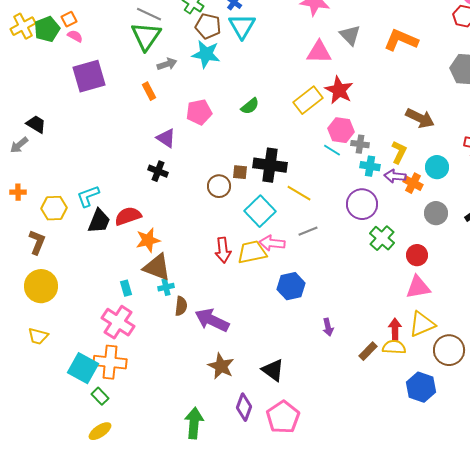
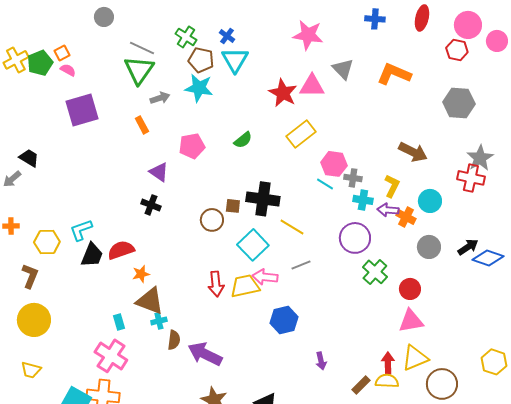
red star: (339, 90) -> (283, 93), moved
orange star: (148, 240) -> (141, 274), size x0.7

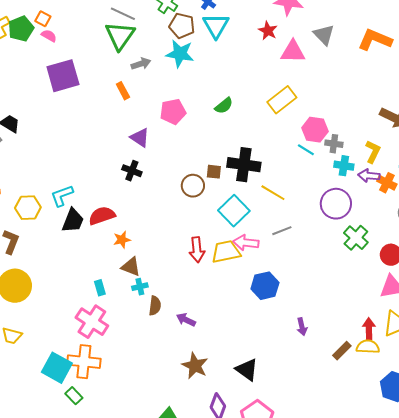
orange square: (62, 53) -> (43, 19), turned -35
red star: (283, 93) -> (268, 31), moved, size x0.7
brown triangle: (150, 301) -> (131, 267), size x0.7
purple arrow: (205, 354) -> (186, 320), size x0.6

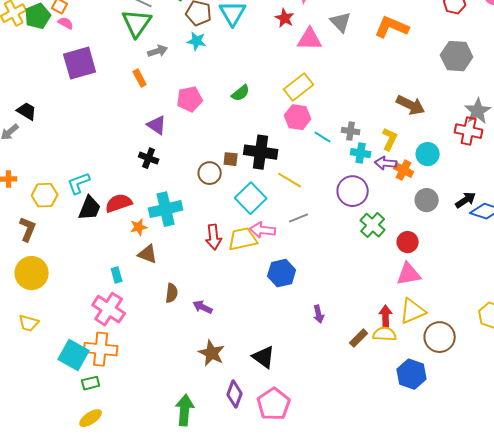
cyan star: (180, 54) -> (197, 41), size x0.7
pink hexagon: (315, 130) -> (298, 117), moved
cyan cross: (140, 287) -> (166, 209), moved, size x2.0
green rectangle: (74, 396) -> (91, 383), turned -60

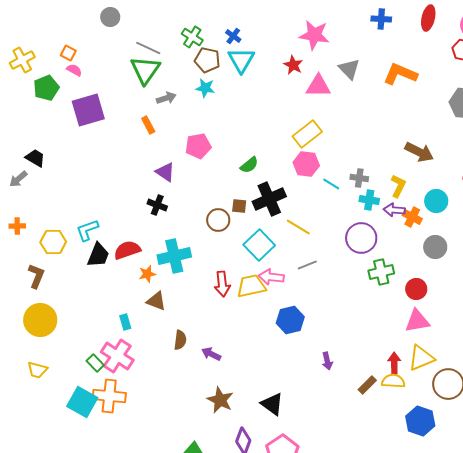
green pentagon: (38, 16) -> (46, 88), moved
green semicircle: (241, 93) -> (249, 165), moved
black cross: (261, 152) -> (269, 199), turned -32
green cross: (373, 225) -> (381, 272), turned 35
green rectangle: (91, 383) -> (95, 363), moved, turned 60

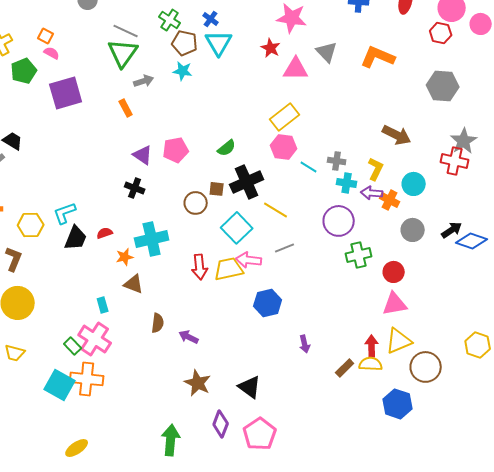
pink pentagon: (198, 146) -> (176, 150), moved
red semicircle: (127, 250) -> (105, 233), size x0.6

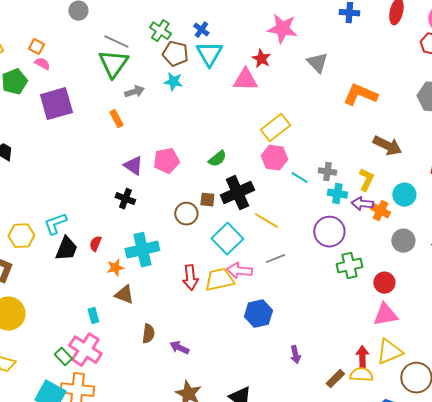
orange L-shape: (378, 57) -> (360, 95), moved
pink triangle: (296, 69) -> (245, 80), moved
red semicircle: (105, 233) -> (95, 244), turned -49

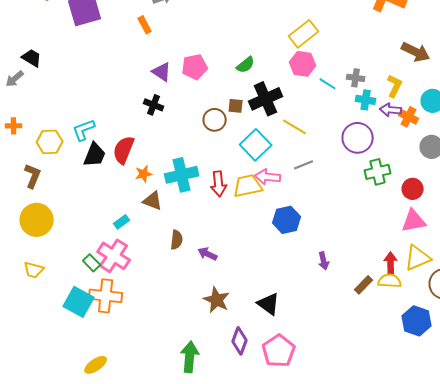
red semicircle: (95, 244) -> (124, 150), size x1.8
cyan cross: (142, 250) -> (182, 175), moved
cyan rectangle: (93, 316) -> (122, 222), turned 70

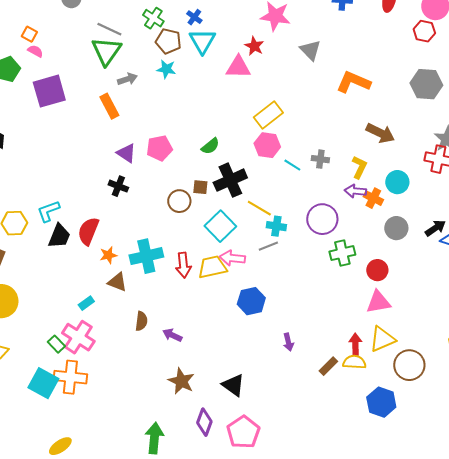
orange rectangle: (145, 25) -> (109, 106), size x1.4
cyan cross: (366, 100) -> (276, 226), moved

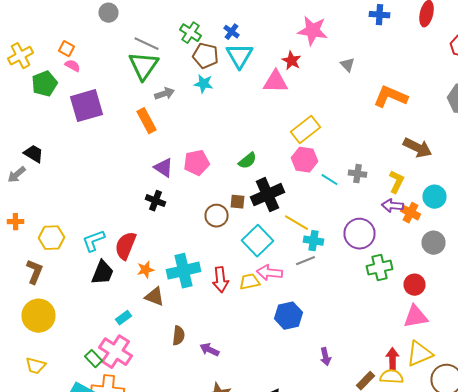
gray triangle: (310, 50) -> (348, 65), size x0.7
cyan L-shape: (48, 211) -> (94, 241), moved
black trapezoid: (59, 236) -> (102, 273), moved
yellow trapezoid: (212, 267) -> (250, 282), size x0.7

